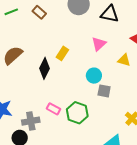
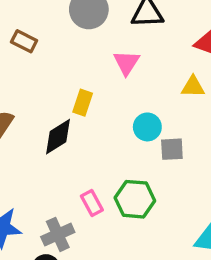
pink triangle: (99, 44) -> (126, 63), moved
black diamond: (44, 68) -> (58, 137), turned 45
pink rectangle: (54, 109) -> (92, 203), turned 48

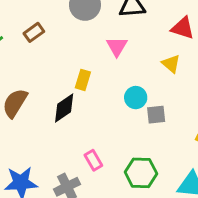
brown rectangle: (24, 41) -> (34, 32), turned -60
yellow triangle: (193, 87) -> (171, 64), turned 42
green hexagon: (135, 199) -> (141, 173), moved

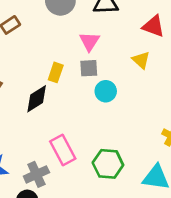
gray square: (156, 115) -> (89, 68), moved
pink rectangle: (93, 160) -> (63, 150), size x1.5

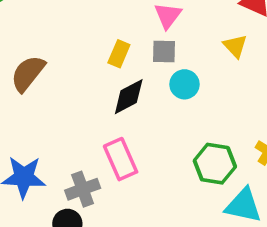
black diamond: (37, 99) -> (129, 97), moved
green hexagon: (108, 164) -> (215, 164), moved

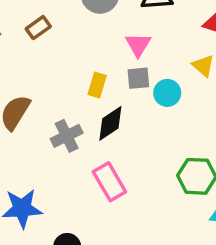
cyan circle: (184, 84) -> (167, 93), moved
gray cross: (83, 189) -> (67, 136), moved

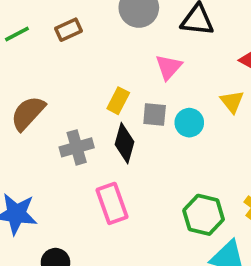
gray square: (138, 78) -> (155, 114), moved
black diamond: (110, 123) -> (125, 143), turned -51

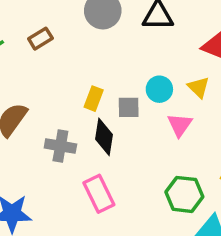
pink triangle: (169, 67) -> (180, 125), moved
cyan circle: (189, 123) -> (159, 89), moved
gray cross: (77, 147) -> (60, 146), turned 32

